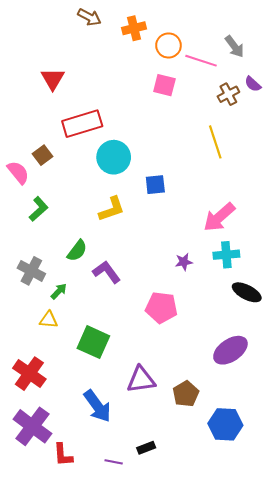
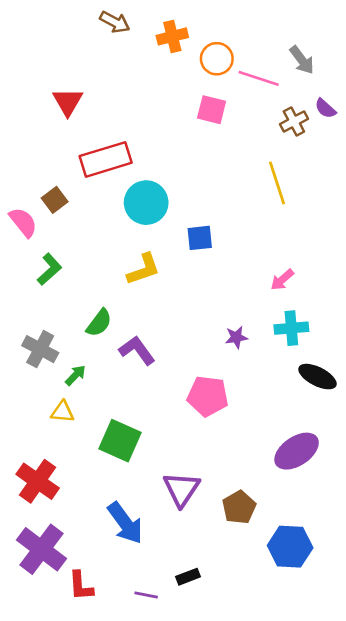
pink arrow: (219, 217) -> (282, 280), size x0.6
purple triangle: (141, 380) -> (181, 489), turned -48

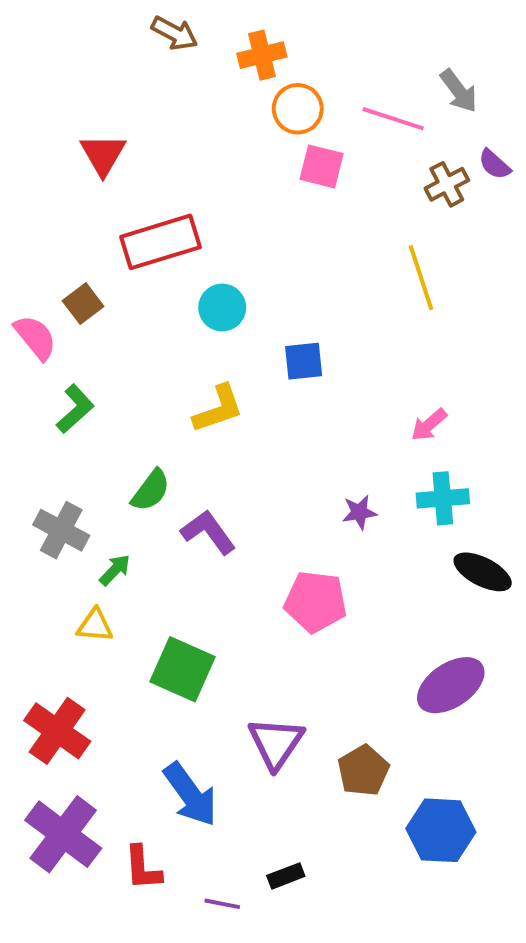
orange circle: (217, 59) -> (298, 109), moved
cyan circle: (146, 203) -> (222, 308), size x0.7
red L-shape: (81, 586) -> (143, 868), moved

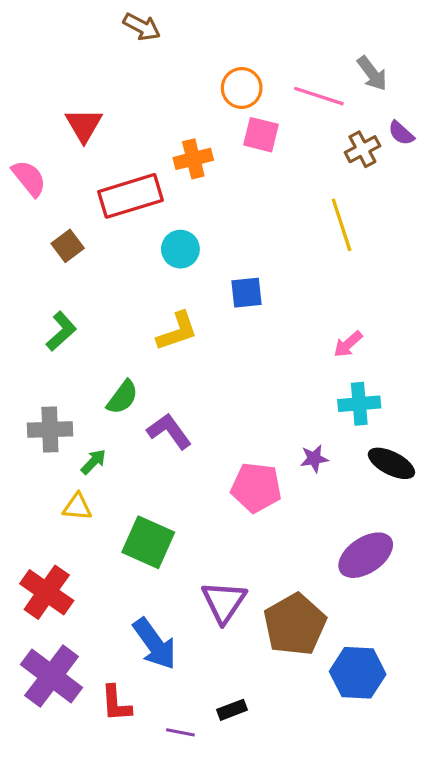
orange cross: (262, 55) -> (193, 159), moved
pink semicircle: (35, 337) -> (29, 178), moved
purple star: (359, 512) -> (314, 459), moved
gray cross: (61, 530) -> (50, 430), turned -30
brown pentagon: (363, 771) -> (295, 624), size x1.5

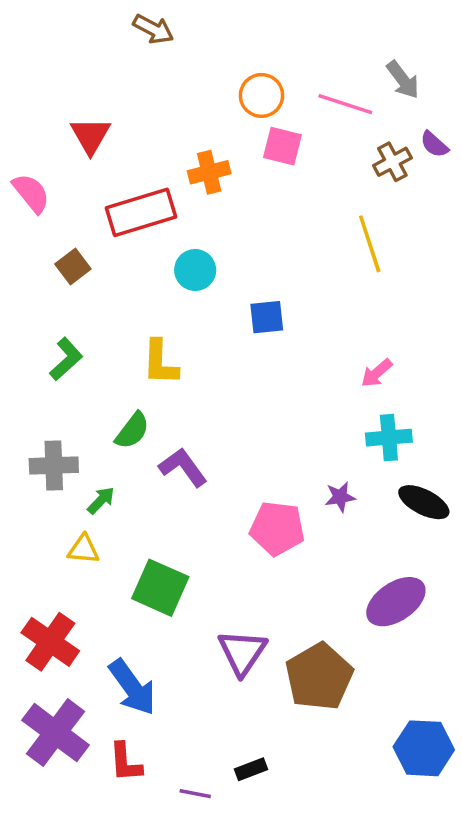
yellow L-shape: (177, 331) -> (160, 363), moved, turned 111
blue arrow: (155, 644) -> (132, 687), moved
blue hexagon: (358, 673) -> (424, 748), moved

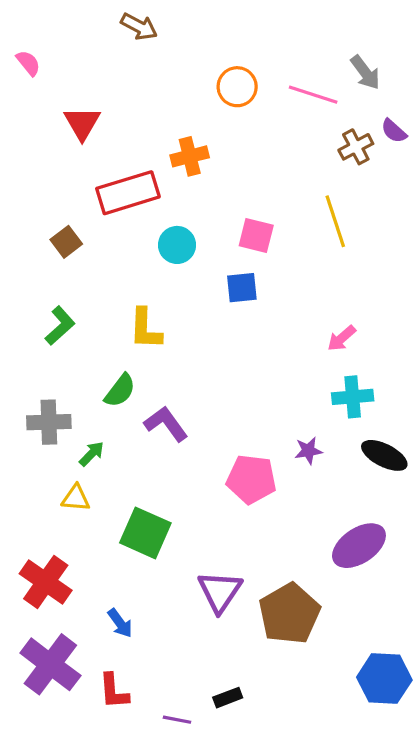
pink square: (282, 146) -> (256, 235), moved
pink semicircle: (31, 193) -> (28, 63), moved, size x0.7
blue arrow: (132, 687) -> (120, 623), size x0.6

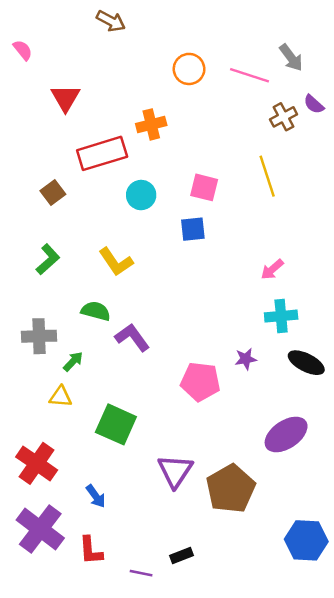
yellow L-shape: (145, 329) -> (116, 262), turned -36
green semicircle: (120, 391) -> (96, 311), turned -112

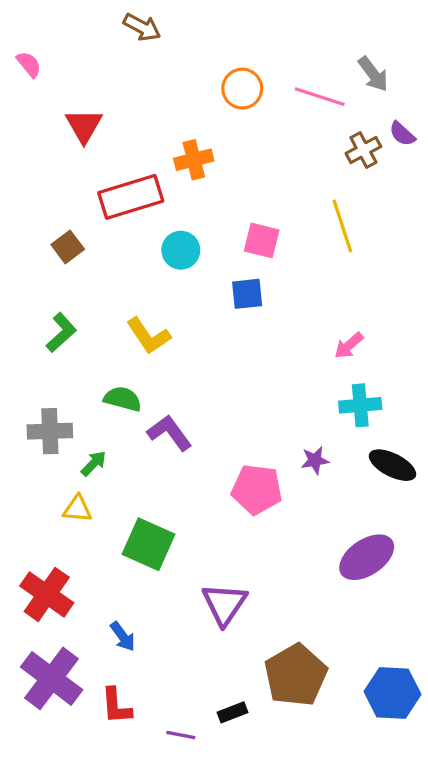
brown pentagon: (231, 489) -> (296, 675), moved

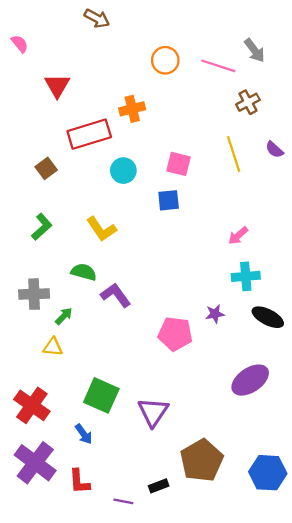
purple semicircle: (402, 134) -> (274, 150), moved
green square: (149, 544) -> (101, 395), moved

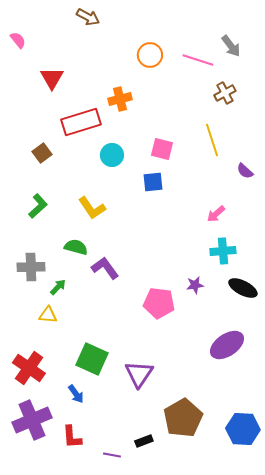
purple semicircle: (274, 150) -> (245, 171), moved
purple cross: (35, 463) -> (32, 420), turned 30

